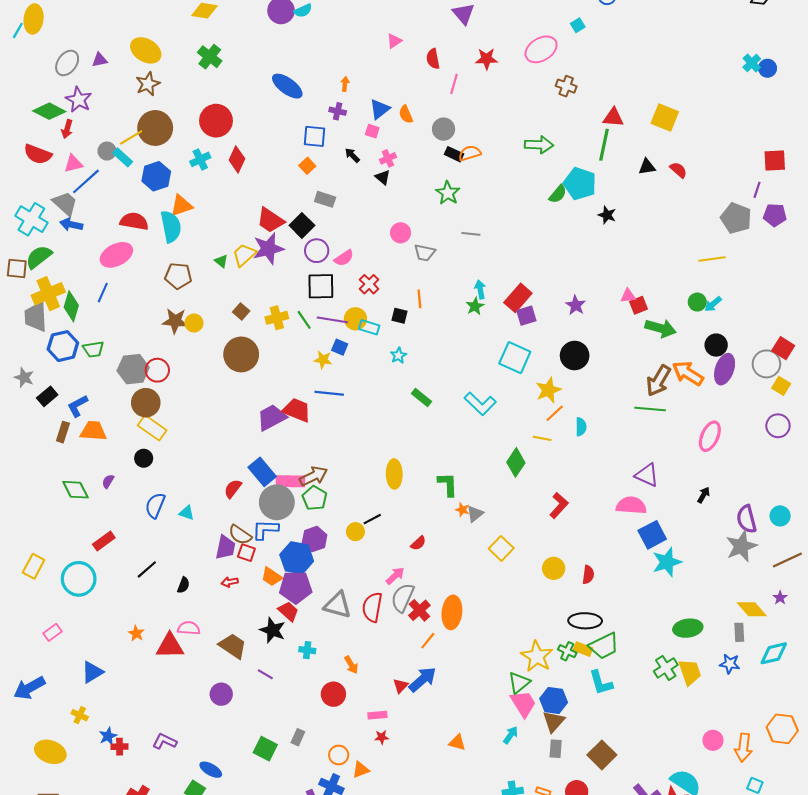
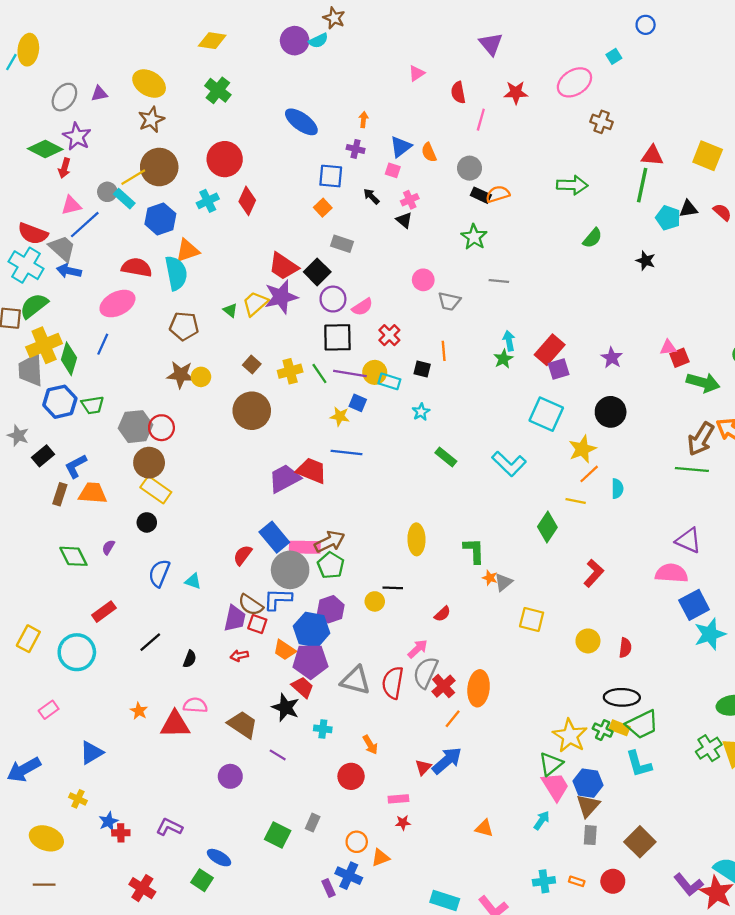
red semicircle: (38, 154) -> (33, 234), moved
cyan pentagon: (580, 184) -> (668, 218), moved, size x0.7
black line: (372, 519) -> (393, 588), turned 30
yellow square: (501, 548) -> (532, 619), turned -30

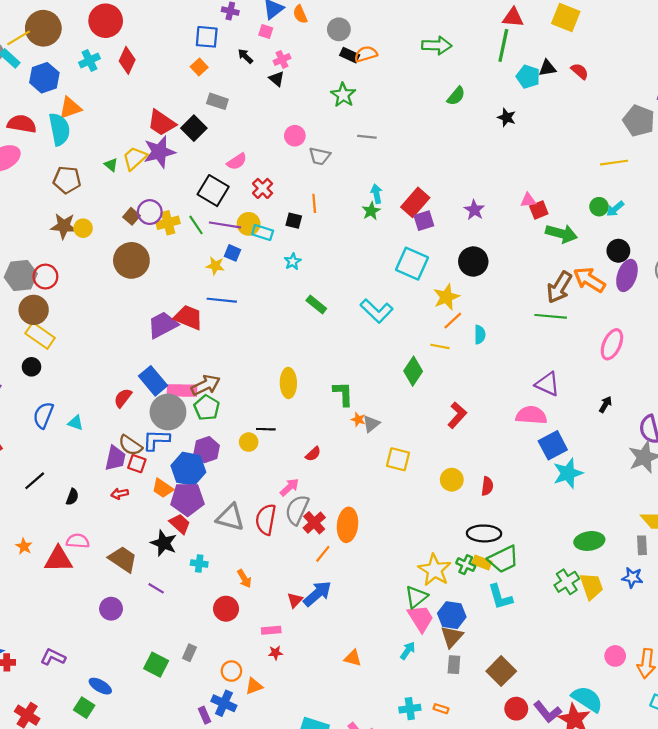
purple circle: (333, 299) -> (150, 212), moved
black square: (337, 337) -> (213, 191), turned 32
red circle: (613, 881) -> (516, 709), moved

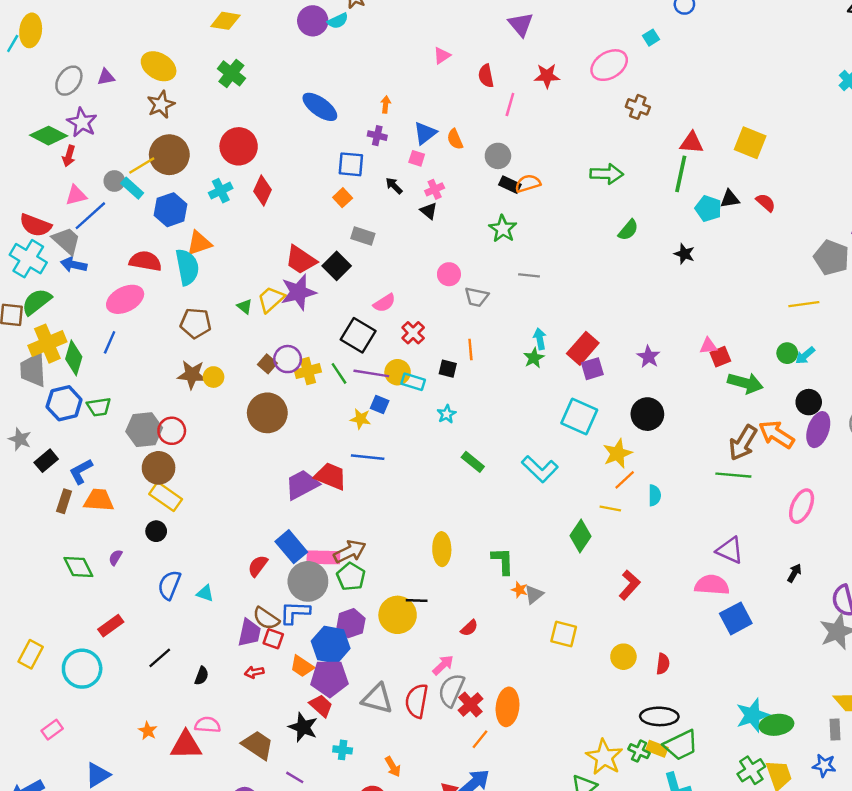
yellow circle: (249, 442) -> (398, 615), size x1.8
cyan star: (568, 473) -> (753, 715), moved

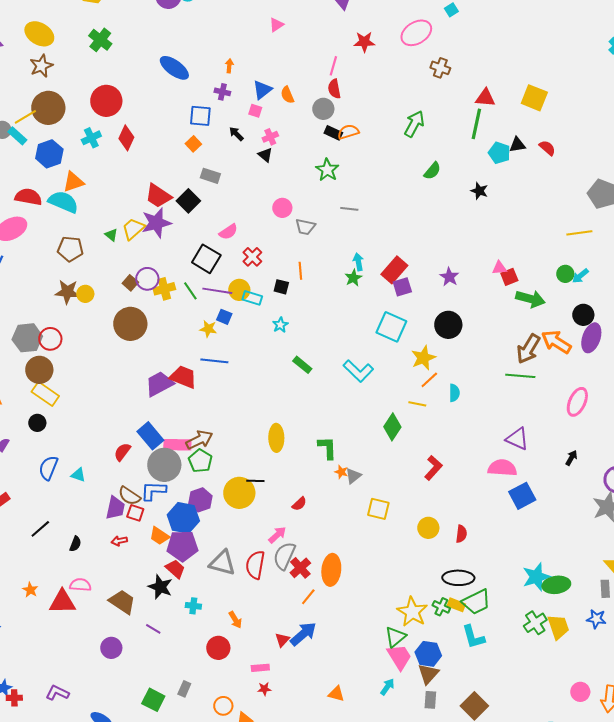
red semicircle: (486, 76) -> (334, 89), moved
green arrow: (607, 174) -> (414, 124), turned -64
cyan semicircle: (187, 267) -> (63, 202), turned -56

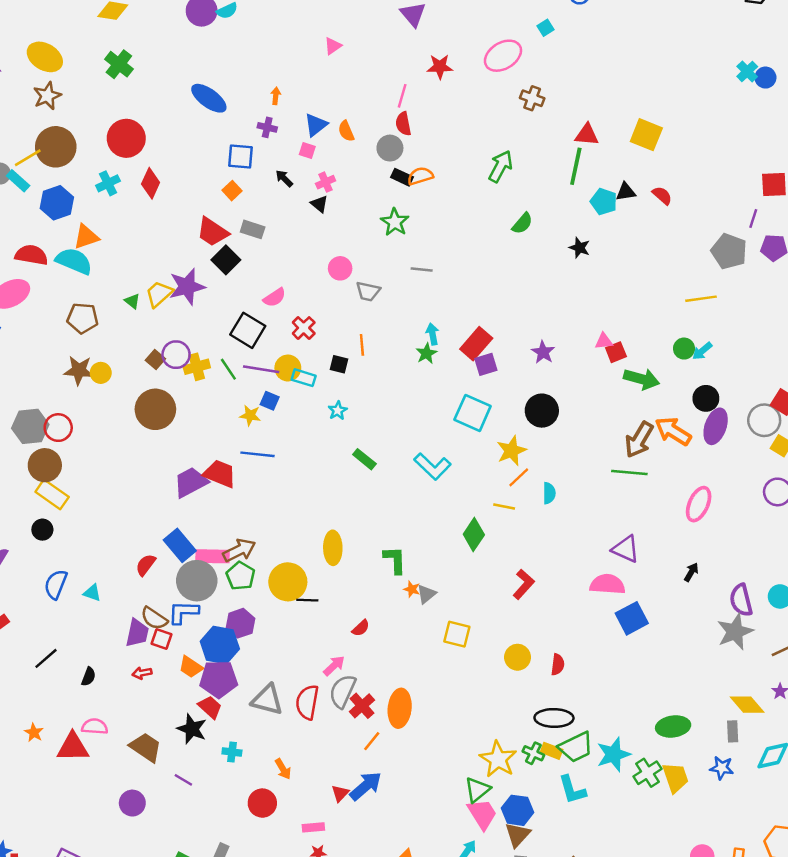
red trapezoid: (158, 196) -> (213, 232), moved
yellow circle: (239, 493) -> (288, 582), moved
cyan star: (536, 577) -> (614, 754), moved

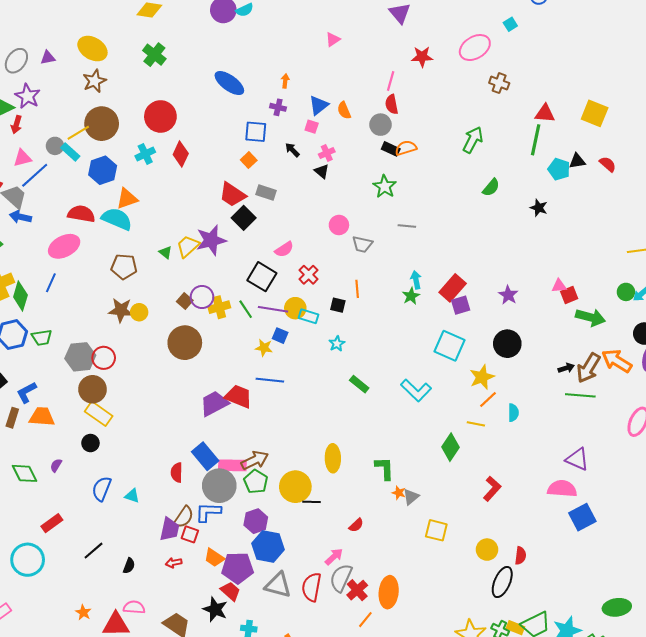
red semicircle: (146, 565) -> (177, 472), turned -36
black arrow: (691, 572) -> (566, 368), moved, turned 42
brown semicircle: (154, 618) -> (184, 517), turned -90
blue hexagon: (220, 645) -> (268, 547), moved
black ellipse: (554, 718) -> (502, 582), moved, turned -68

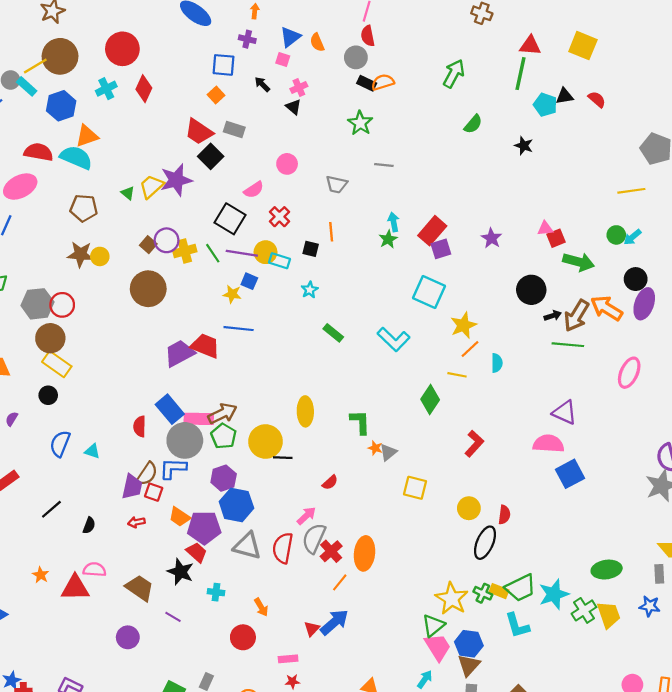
pink circle: (339, 225) -> (287, 164), moved
black circle: (507, 344) -> (531, 290), moved

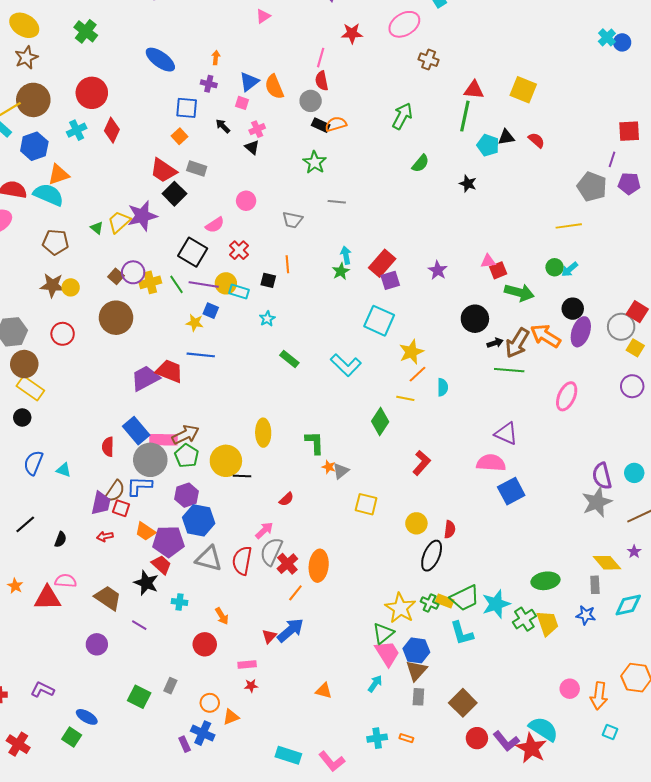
orange semicircle: (317, 42) -> (274, 87), size x1.4
red circle: (62, 305) -> (63, 334), moved

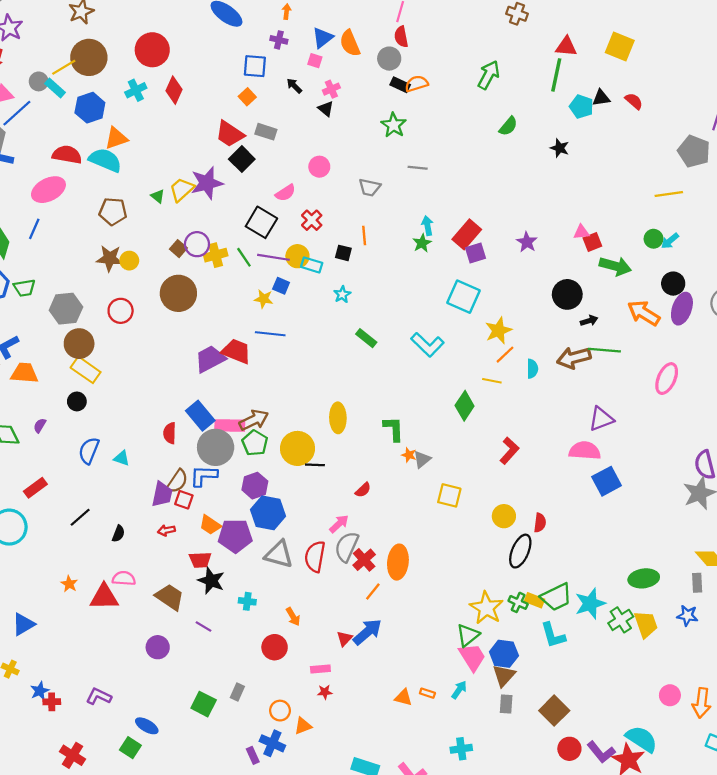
brown arrow: (517, 343) -> (574, 358), moved, turned 44
purple triangle: (506, 434) -> (601, 419), turned -45
red trapezoid: (161, 565) -> (200, 560), moved, turned 135
orange rectangle: (406, 738) -> (427, 693), moved

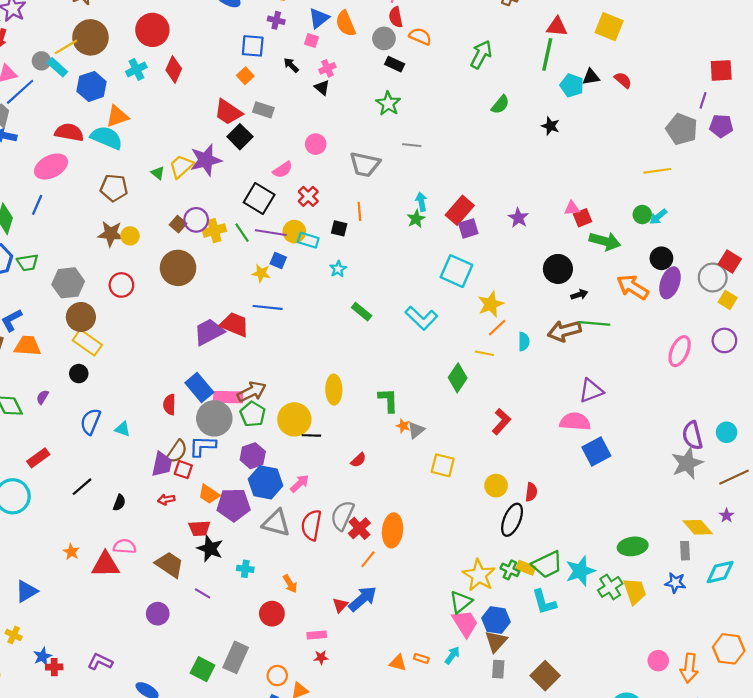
orange semicircle: (417, 84) -> (420, 36), moved, turned 40
gray trapezoid: (370, 187) -> (365, 164), size x1.4
pink ellipse: (667, 379) -> (680, 351), moved
pink arrow: (339, 524) -> (300, 483), moved
gray rectangle: (237, 692) -> (236, 657), size x1.8

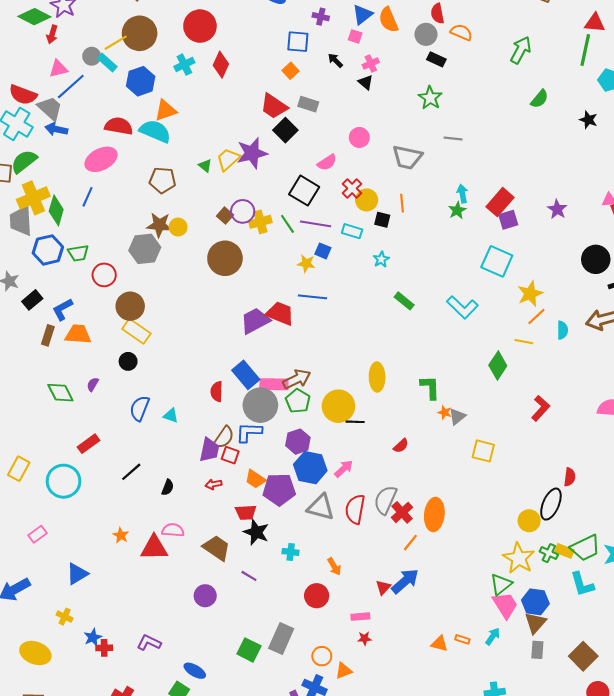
yellow circle: (294, 232) -> (367, 200), moved
gray hexagon: (68, 283) -> (145, 249), moved
red circle: (121, 285) -> (104, 275), moved
yellow circle: (496, 486) -> (529, 521), moved

